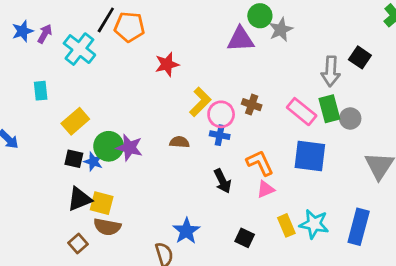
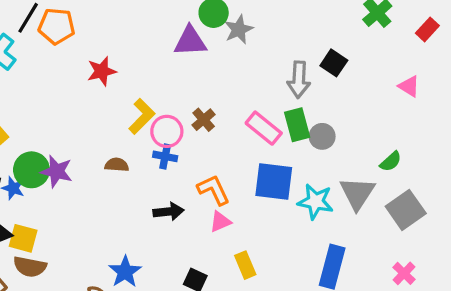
brown cross: (252, 105) -> (204, 120), turned 30
black arrow: (222, 181) -> (168, 212), turned -70
cyan star: (314, 224) -> (315, 202), moved

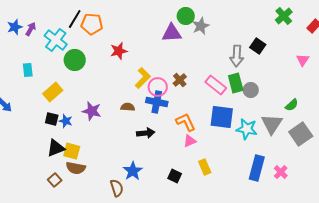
pink triangle: (409, 86) -> (303, 60), turned 32
blue cross: (165, 156) -> (157, 102), size x1.5
green circle: (31, 170) -> (75, 60), moved
black arrow: (168, 212) -> (146, 133), moved
pink cross: (404, 273) -> (281, 172), moved

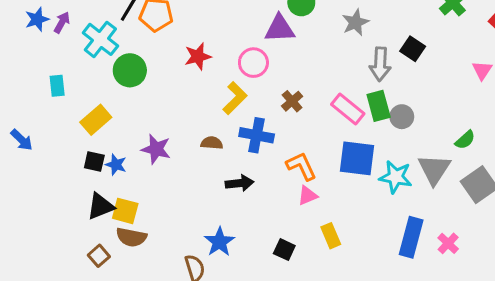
gray star: (201, 26) -> (355, 22), moved
pink circle: (158, 87) -> (253, 63), moved

